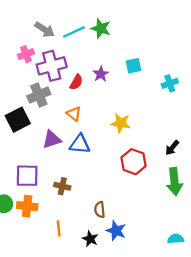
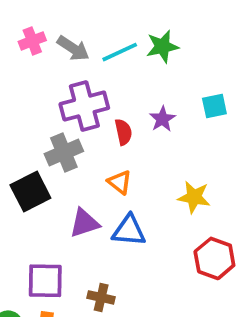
green star: (101, 28) -> (162, 46), turned -30
pink cross: (26, 54) -> (32, 41), moved
red semicircle: (76, 82) -> (123, 132), turned -42

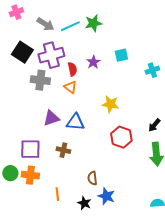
pink cross: (32, 41) -> (16, 12), moved
gray cross: (64, 152) -> (40, 80), turned 30
orange triangle: (120, 182) -> (70, 87), moved
black square: (30, 192) -> (22, 52), moved, turned -30
brown cross: (101, 297) -> (63, 150), moved

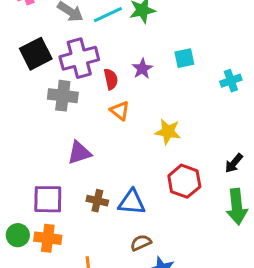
black square: (22, 52) -> (36, 54), turned 30
orange triangle: (70, 87) -> (120, 111), moved
blue triangle: (75, 122) -> (132, 202), moved
brown semicircle: (92, 178) -> (141, 243), turned 72

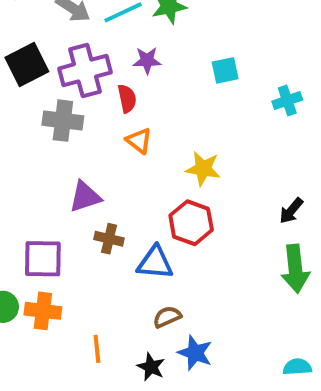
purple star: (142, 69) -> (147, 60), moved, turned 30
red hexagon: (184, 181) -> (191, 223), moved
brown cross: (97, 201) -> (109, 239), moved

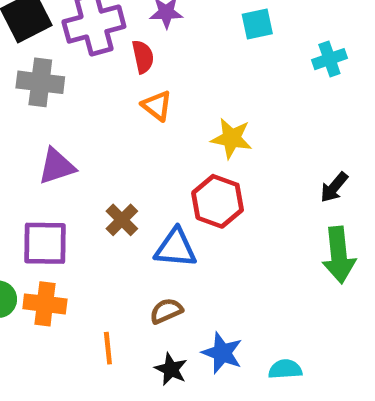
gray cross: (63, 121) -> (40, 82), moved
purple triangle: (85, 197) -> (57, 166), moved
brown cross: (109, 239) -> (122, 220), turned 32
brown semicircle: (167, 317) -> (166, 311), moved
cyan semicircle: (297, 367) -> (285, 369), moved

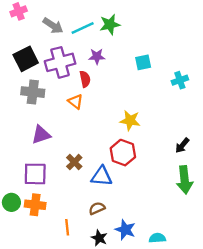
orange triangle: (157, 106) -> (75, 102), moved

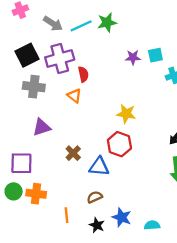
purple star: (97, 56) -> (133, 57), moved
cyan square: (143, 62) -> (155, 55), moved
purple square: (35, 174) -> (21, 163), moved

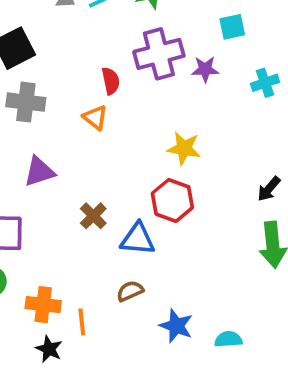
cyan square: (155, 55) -> (232, 27), moved
purple star: (133, 57) -> (205, 69), moved
purple cross: (60, 59) -> (159, 54), moved
orange cross: (36, 194) -> (43, 305), moved
black star: (97, 225) -> (49, 349), moved

